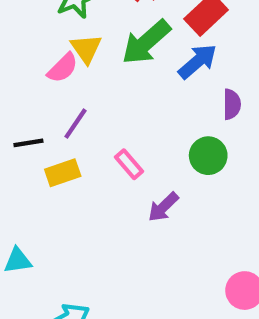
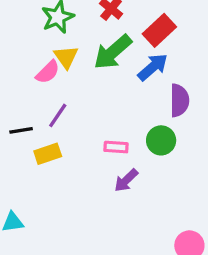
purple semicircle: (232, 104) -> (179, 100), size x1.4
pink rectangle: (129, 164) -> (116, 147), moved, turned -45

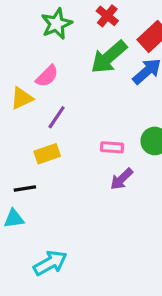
yellow triangle: (66, 57) -> (22, 98), moved, turned 40
black line: (21, 130) -> (25, 189), moved

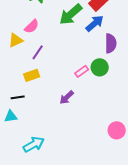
pink rectangle: (112, 147) -> (82, 71), moved, turned -40
purple arrow: (122, 179) -> (67, 97), moved

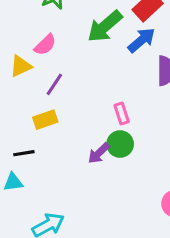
green circle: (100, 67) -> (120, 144), moved
pink rectangle: (82, 71) -> (122, 113), turned -72

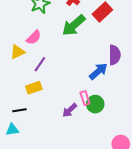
blue arrow: (141, 40) -> (98, 71), moved
pink rectangle: (122, 113) -> (85, 98), moved
green circle: (120, 144) -> (95, 104), moved

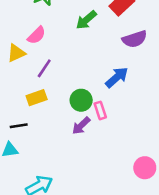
green arrow: (74, 25) -> (86, 20), size x0.7
purple semicircle: (115, 55) -> (135, 39), moved, turned 72
green circle: (95, 104) -> (81, 100), moved

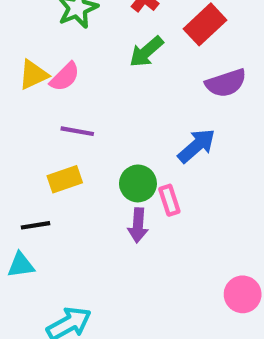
yellow triangle: (16, 53) -> (33, 75), moved
purple line: (44, 68) -> (77, 131), turned 66
purple arrow: (81, 126) -> (138, 225), turned -42

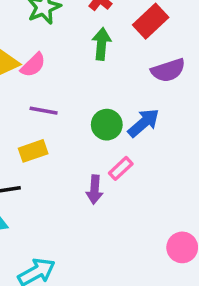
green arrow: (146, 52) -> (101, 44), turned 136
green circle: (138, 183) -> (107, 125), moved
pink rectangle: (169, 200) -> (121, 168), turned 65

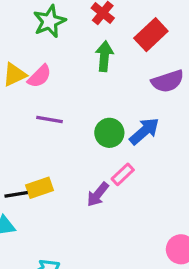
yellow rectangle: (33, 151) -> (39, 188), moved
purple arrow: (94, 190) -> (98, 194), turned 35

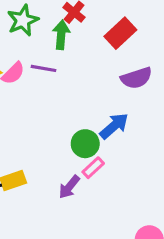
green arrow: (104, 56) -> (61, 35), moved
purple line: (49, 120) -> (44, 68), moved
green circle: (109, 133) -> (85, 144), moved

